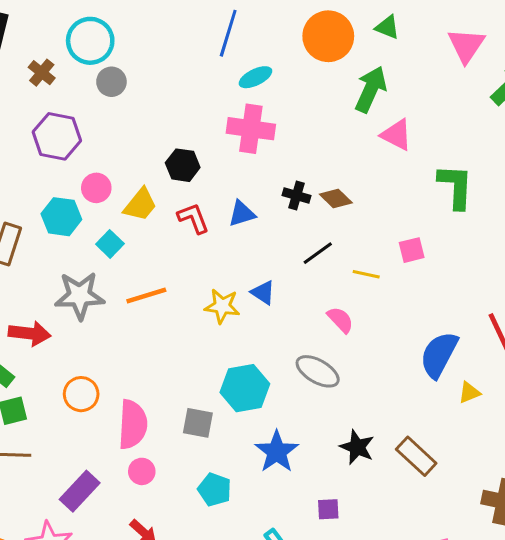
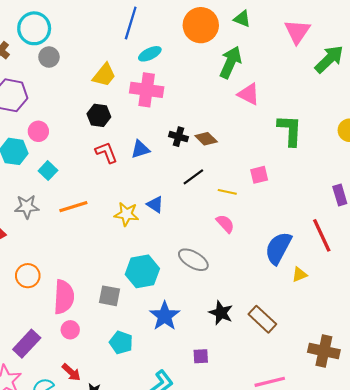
yellow trapezoid: (140, 205) -> (104, 75), moved
gray star: (80, 296) -> (27, 207), size x0.7
pink semicircle: (340, 320) -> (225, 224), moved

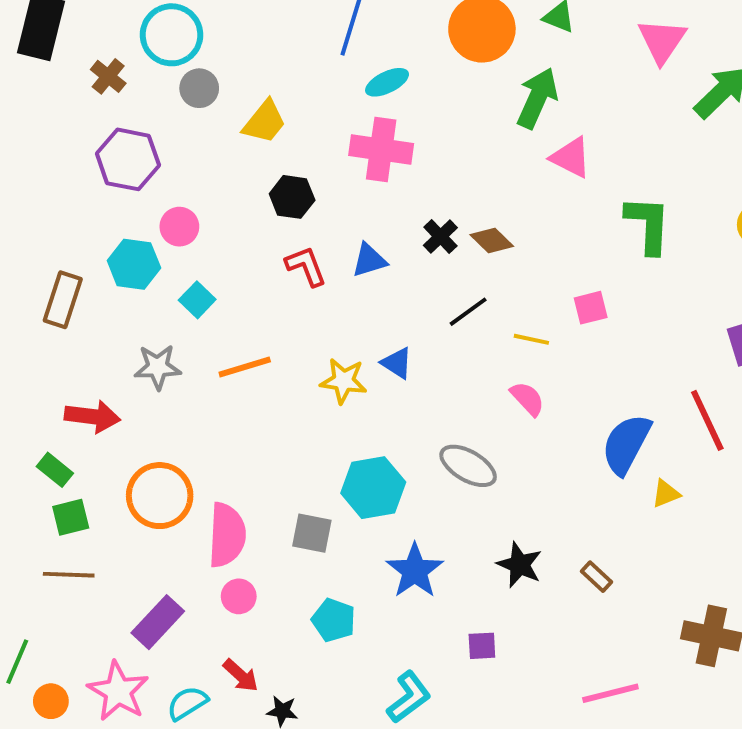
yellow trapezoid: (104, 75) -> (264, 122), moved
black cross: (178, 137) -> (440, 237), turned 30
orange circle: (28, 276) -> (160, 496), size x1.4
brown rectangle: (262, 319) -> (597, 577), size x0.6

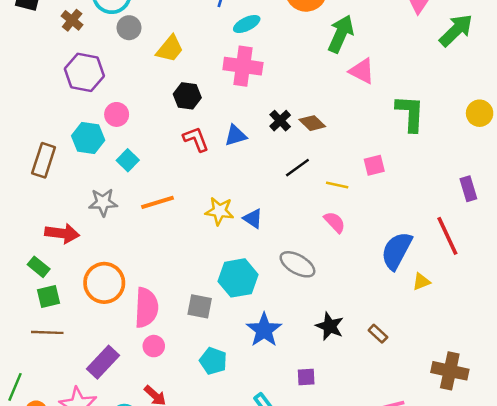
blue triangle: (397, 363) -> (253, 218), moved

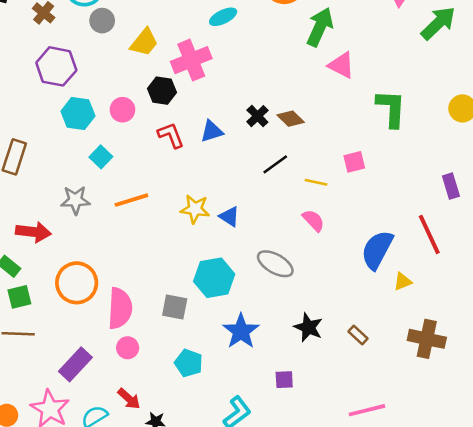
pink cross: (243, 66) -> (191, 60), moved, turned -30
pink circle: (117, 114) -> (122, 110), moved
cyan hexagon: (88, 138) -> (78, 114), moved
brown cross: (450, 371) -> (427, 339), moved

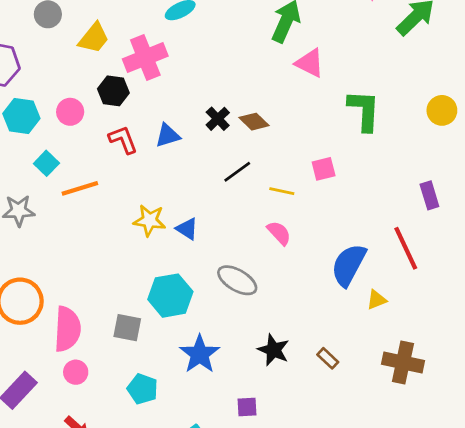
orange line: (131, 200) -> (80, 188), moved

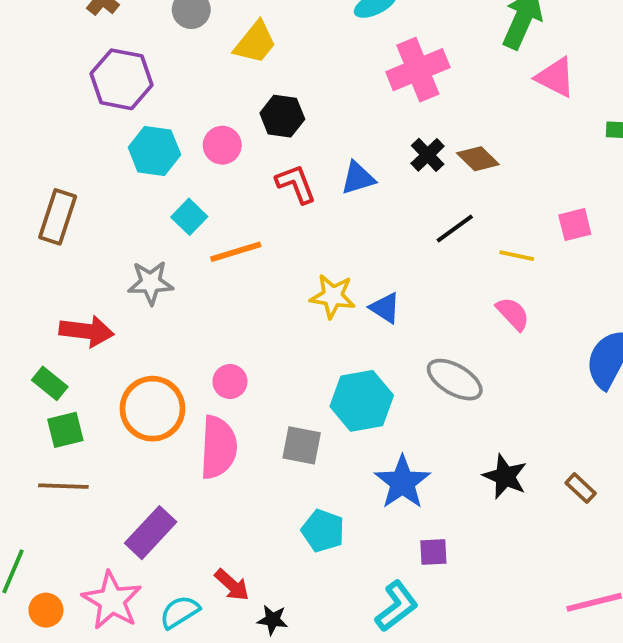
pink cross: (145, 57) -> (418, 70), moved
pink circle: (76, 372) -> (230, 382), moved
purple square: (247, 407) -> (433, 552), moved

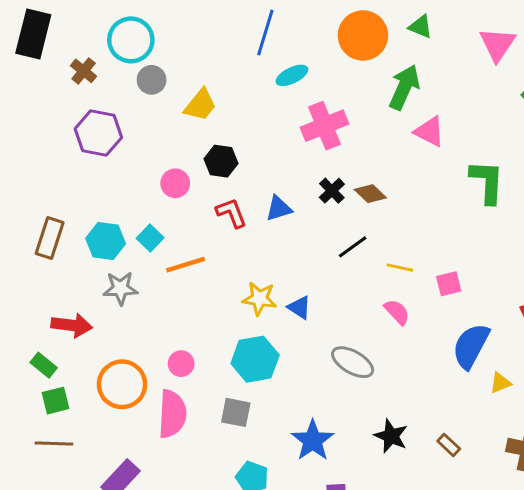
cyan hexagon: (154, 151) -> (106, 241), moved
pink square: (575, 225) -> (449, 284), moved
cyan hexagon: (362, 401) -> (255, 359), moved

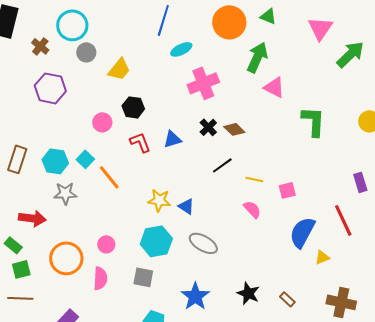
orange line: (186, 265) -> (109, 177), turned 68
gray ellipse: (353, 362) -> (203, 243), moved
pink semicircle: (172, 414) -> (100, 278), size x0.7

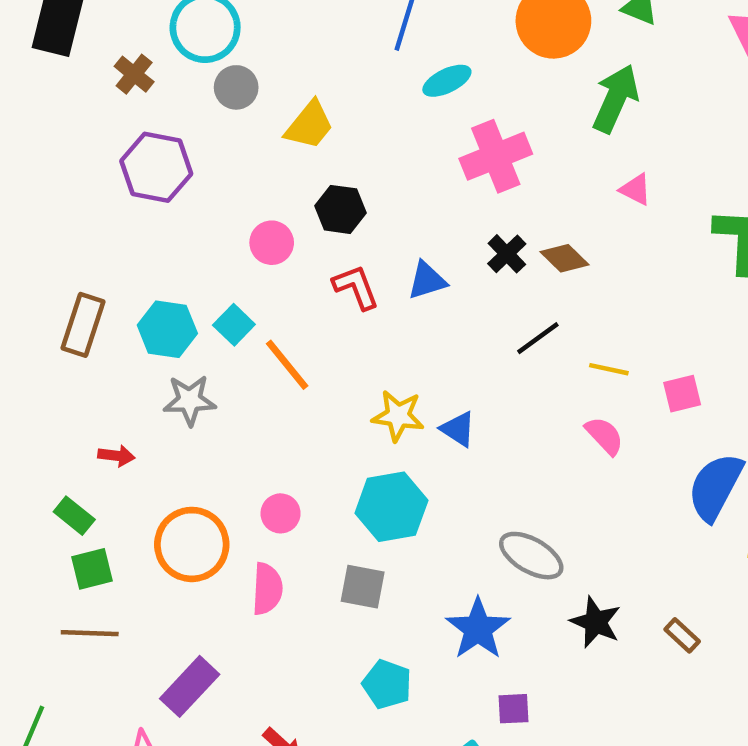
pink triangle: (274, 87) -> (636, 189), moved, size x0.7
red arrow: (32, 218) -> (116, 456), size x0.6
gray ellipse: (203, 243) -> (531, 556), moved

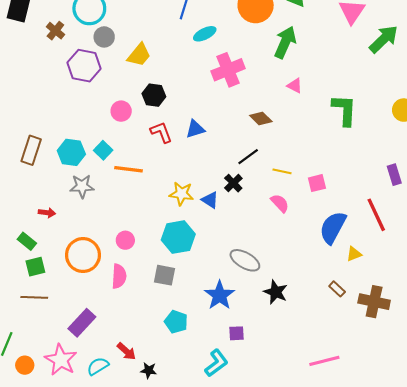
purple hexagon: (156, 167) -> (84, 66), moved
black cross: (507, 254) -> (233, 183), moved
orange line: (287, 365) -> (128, 169), turned -44
brown rectangle: (682, 635) -> (337, 289), moved

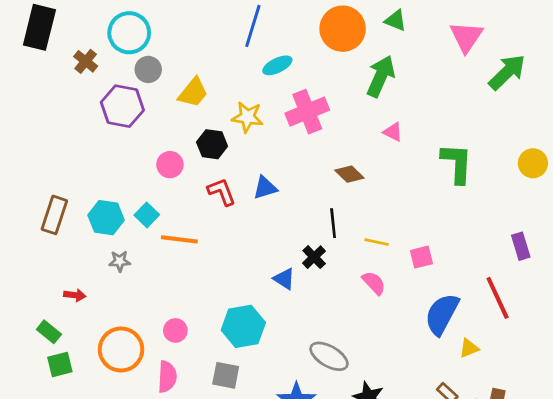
black line: (248, 157) -> (333, 223), turned -60
gray star: (82, 186) -> (120, 261), size x0.7
yellow star: (181, 194) -> (247, 117), moved

